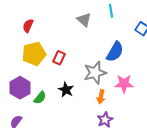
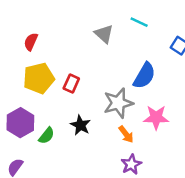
cyan line: (111, 11) -> (139, 22), turned -56
orange arrow: (101, 97) -> (126, 134), turned -48

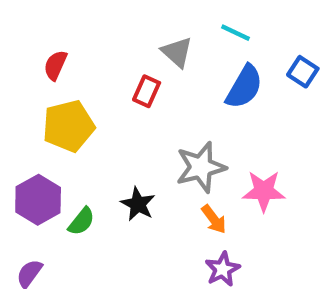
blue semicircle: (144, 76) -> (244, 87), moved
red rectangle: (71, 83) -> (147, 91), moved

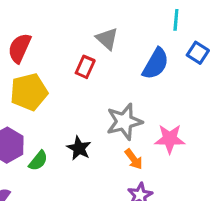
cyan line: (236, 33) -> (176, 20), moved, turned 70
red semicircle: (55, 65) -> (19, 48), size x1.4

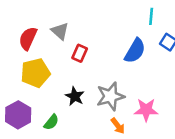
gray triangle: (107, 39) -> (60, 31), moved
black star: (79, 148) -> (75, 96), moved
green semicircle: (38, 161) -> (51, 122), moved

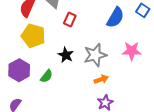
yellow pentagon: (35, 73) -> (33, 36), turned 30
pink star: (146, 110) -> (132, 51), moved
orange arrow: (118, 126) -> (101, 79), turned -72

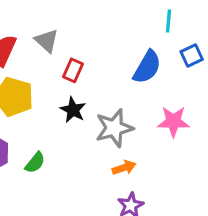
blue square: (143, 10) -> (192, 56), turned 32
black star: (66, 55) -> (73, 110), moved

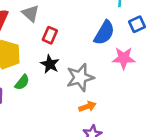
pink star: (173, 121) -> (124, 58), moved
green semicircle: (35, 163) -> (22, 82), moved

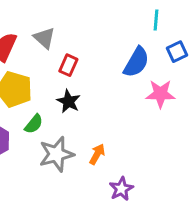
gray star: (80, 77) -> (56, 154), moved
orange arrow: (87, 107) -> (97, 154), moved, turned -42

